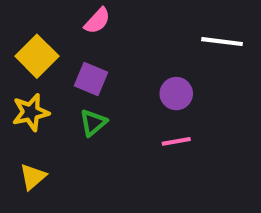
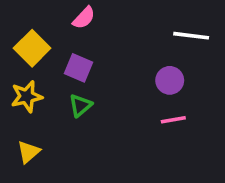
purple circle: (176, 94) -> (170, 80), moved
pink line: (176, 141) -> (173, 120), moved

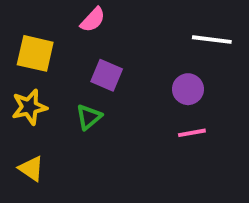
yellow square: (32, 48) -> (35, 53), turned -32
purple square: (79, 68) -> (107, 75), moved
yellow triangle: (28, 152) -> (31, 169), turned -45

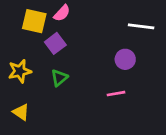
yellow square: (35, 53) -> (34, 21), moved
purple square: (107, 75) -> (55, 43), moved, turned 30
pink line: (192, 133) -> (116, 94), moved

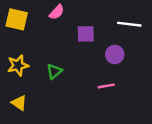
yellow square: (34, 21) -> (17, 19), moved
purple square: (55, 43) -> (86, 34), moved, turned 36

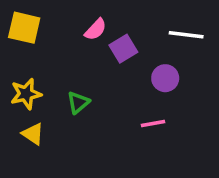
pink semicircle: (57, 12) -> (96, 29), moved
purple square: (86, 34) -> (123, 49), turned -30
yellow triangle: (19, 103) -> (33, 134), moved

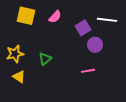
yellow square: (24, 28) -> (26, 16), moved
purple square: (123, 49) -> (83, 28), moved

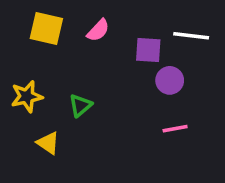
purple square: (83, 28) -> (148, 50), turned 35
pink line: (88, 71) -> (175, 129), moved
yellow triangle: (19, 77) -> (48, 143), moved

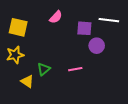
yellow square: (46, 29) -> (18, 27), moved
green triangle: (80, 105) -> (44, 69), moved
pink line: (175, 129) -> (75, 69), moved

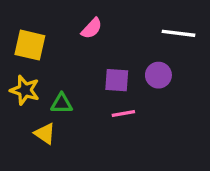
purple square: (84, 28) -> (117, 80), moved
yellow star: (15, 55) -> (25, 90), turned 30
green triangle: (44, 69) -> (62, 104), moved, turned 40

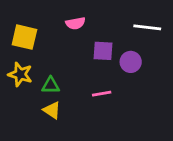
pink semicircle: (92, 28) -> (75, 23), turned 36
purple square: (117, 80) -> (103, 51), moved
yellow triangle: (45, 134) -> (52, 110), moved

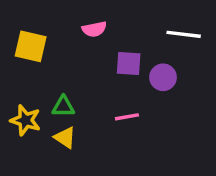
yellow star: (20, 74) -> (25, 120), moved

